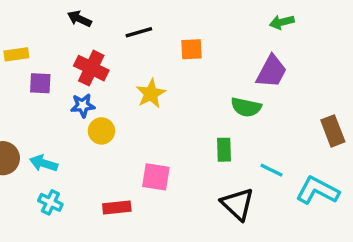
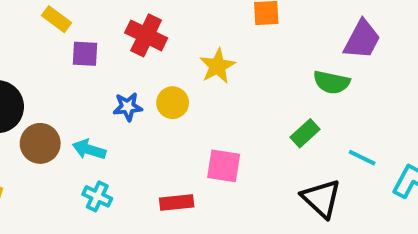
yellow rectangle: (16, 54) -> (56, 19), turned 45
blue star: (83, 105) -> (128, 107), moved
yellow circle: (101, 131) -> (173, 103), moved
green rectangle: (224, 150) -> (305, 133), turned 50

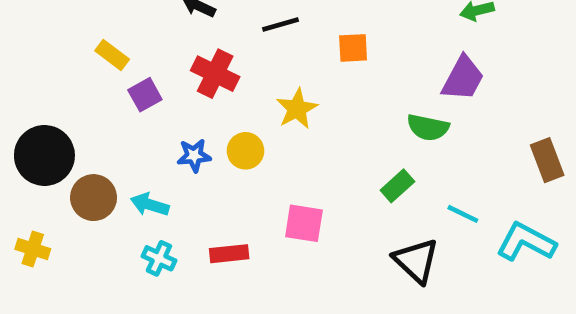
purple square: (85, 54) -> (145, 95), turned -32
red rectangle: (177, 202) -> (229, 254), moved

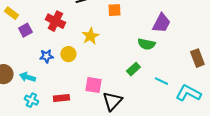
black triangle: (416, 261) -> (112, 101), moved, turned 30

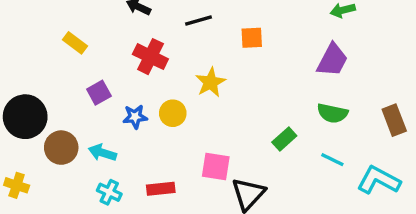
purple square: (25, 30) -> (99, 93), moved
green semicircle: (146, 44) -> (332, 113), moved

